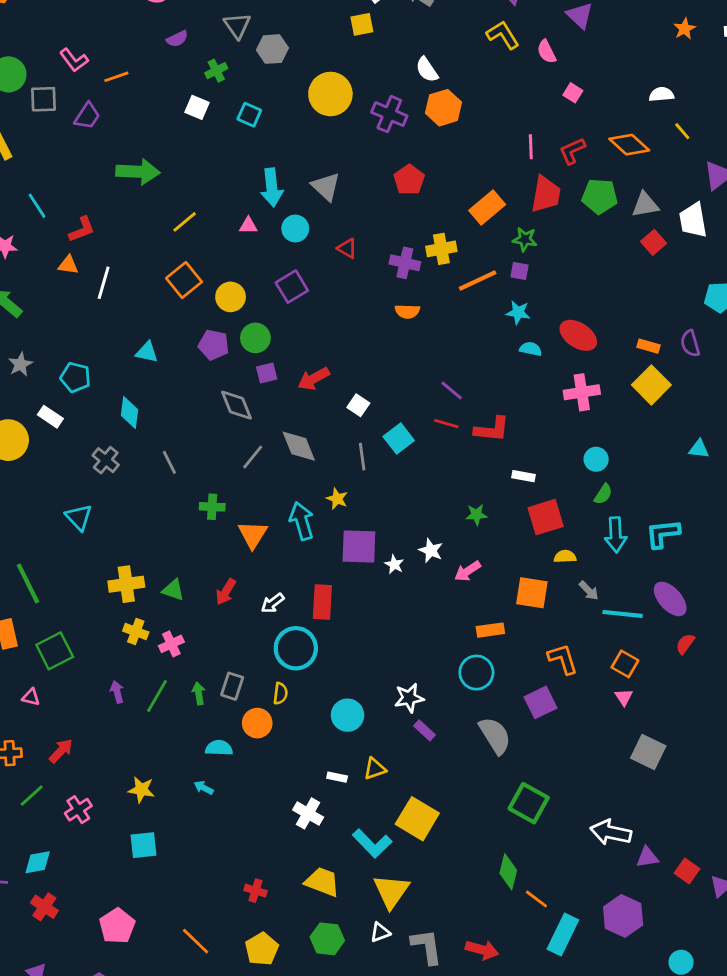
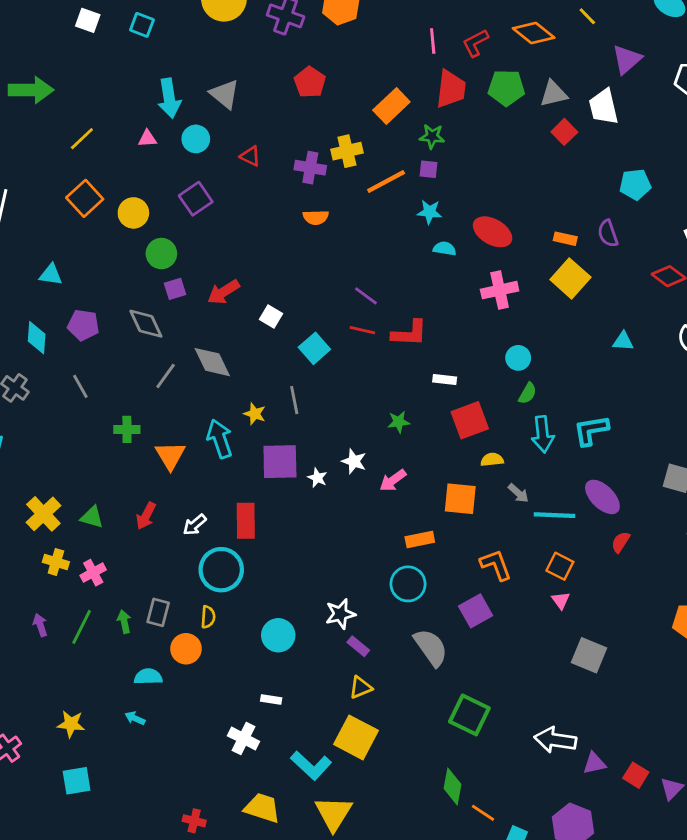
purple pentagon: (214, 345) -> (83, 325), moved
gray line: (362, 457) -> (294, 400), moved
yellow cross: (126, 584) -> (43, 514), turned -32
yellow triangle: (375, 769) -> (361, 687), moved

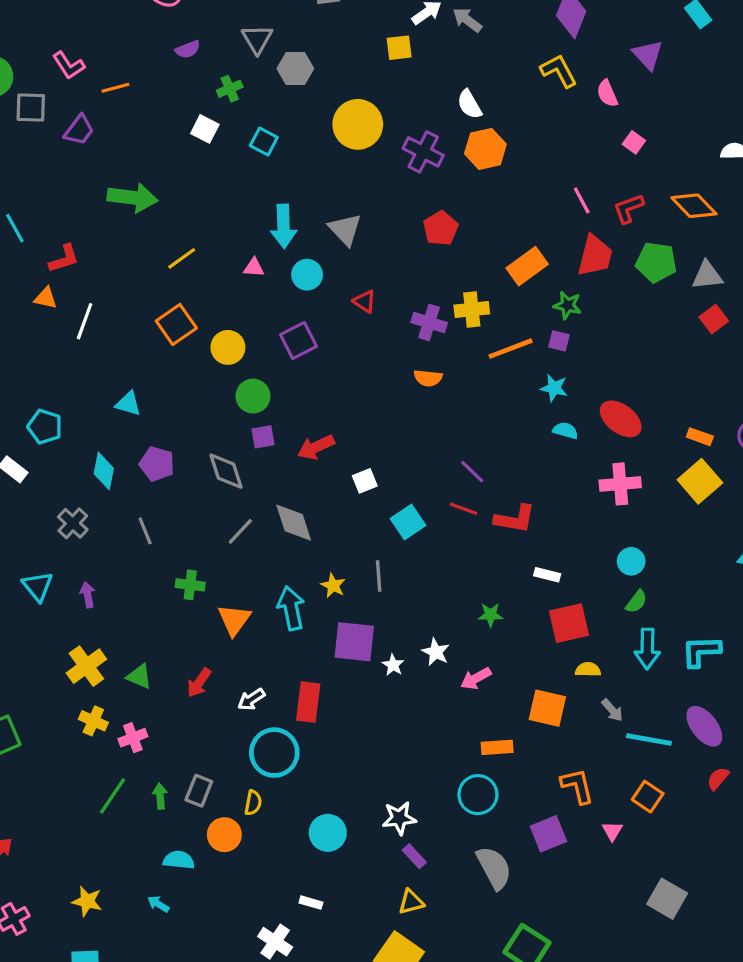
pink line: (433, 41) -> (582, 200), turned -30
white square: (271, 317) -> (365, 481), turned 30
pink triangle: (561, 600) -> (612, 831), moved
purple arrow: (40, 625) -> (88, 595), moved

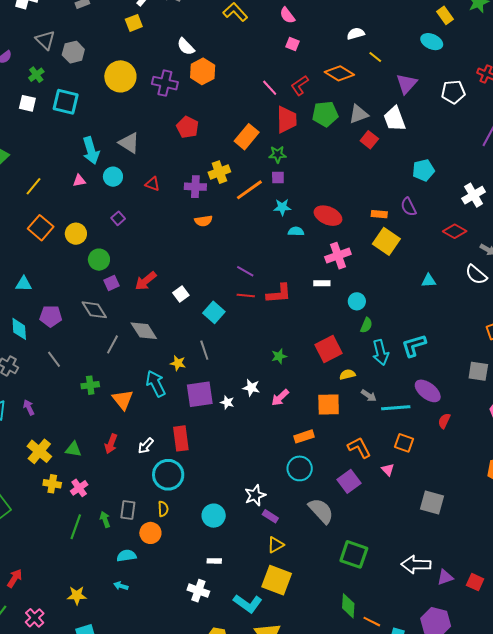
pink semicircle: (607, 93) -> (287, 15), moved
cyan square: (264, 142) -> (66, 102), size x1.5
purple square: (299, 341) -> (118, 218), size x0.6
white rectangle: (547, 575) -> (322, 283), moved

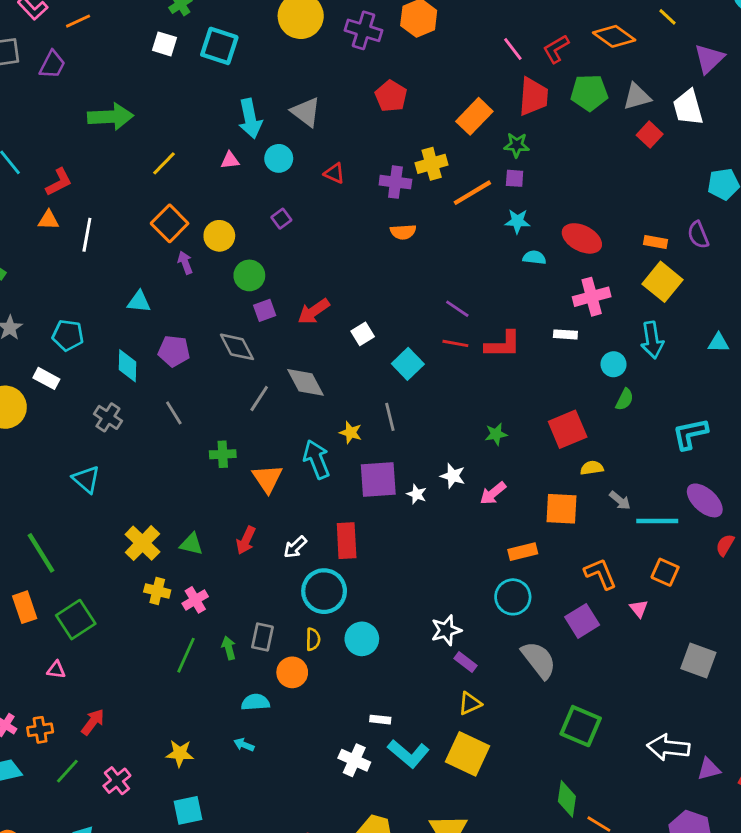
cyan arrow: (381, 352) -> (652, 340), moved
purple arrow: (29, 407) -> (185, 263), moved
cyan circle: (214, 516) -> (362, 639), moved
cyan L-shape: (248, 603) -> (408, 754), moved

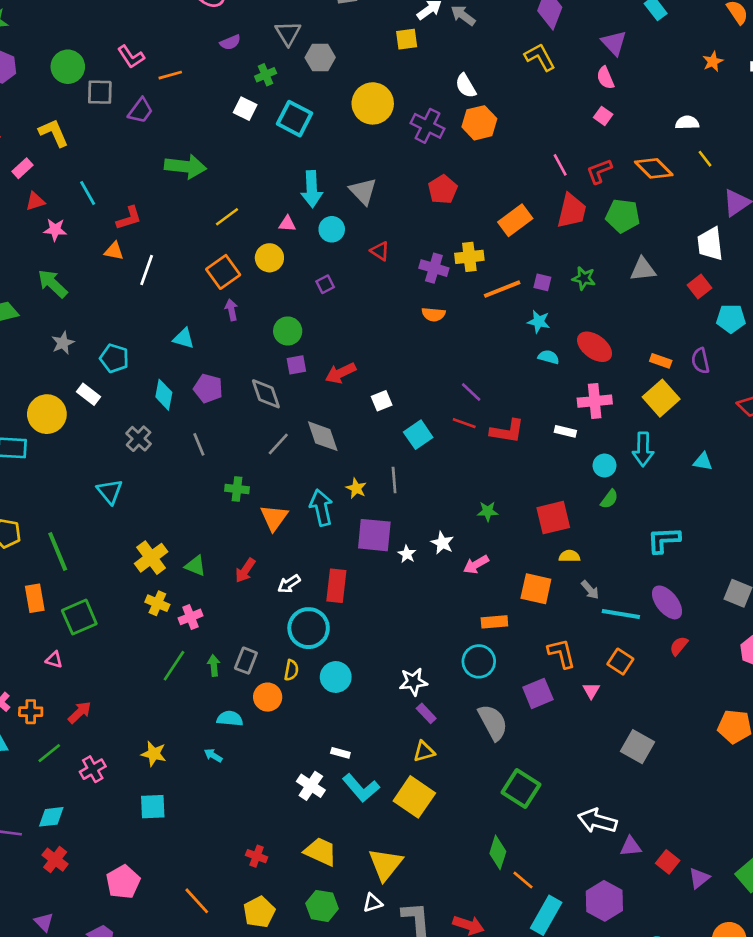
gray triangle: (637, 97) -> (643, 269), moved
red square: (650, 135) -> (700, 287), moved
green star: (517, 145) -> (584, 278), moved
yellow circle: (219, 236) -> (269, 258), moved

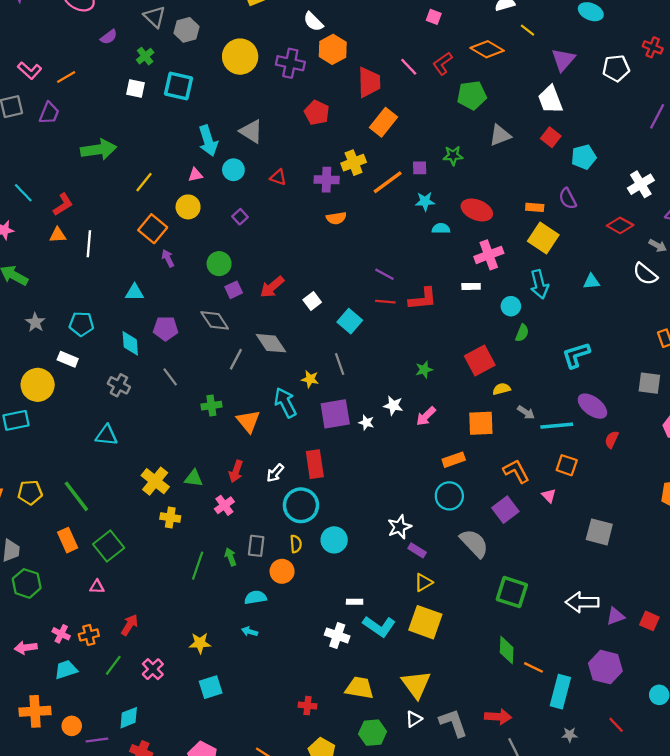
red trapezoid: (572, 211) -> (369, 82), moved
cyan triangle: (110, 492) -> (106, 435), turned -30
pink cross: (190, 617) -> (224, 505), moved

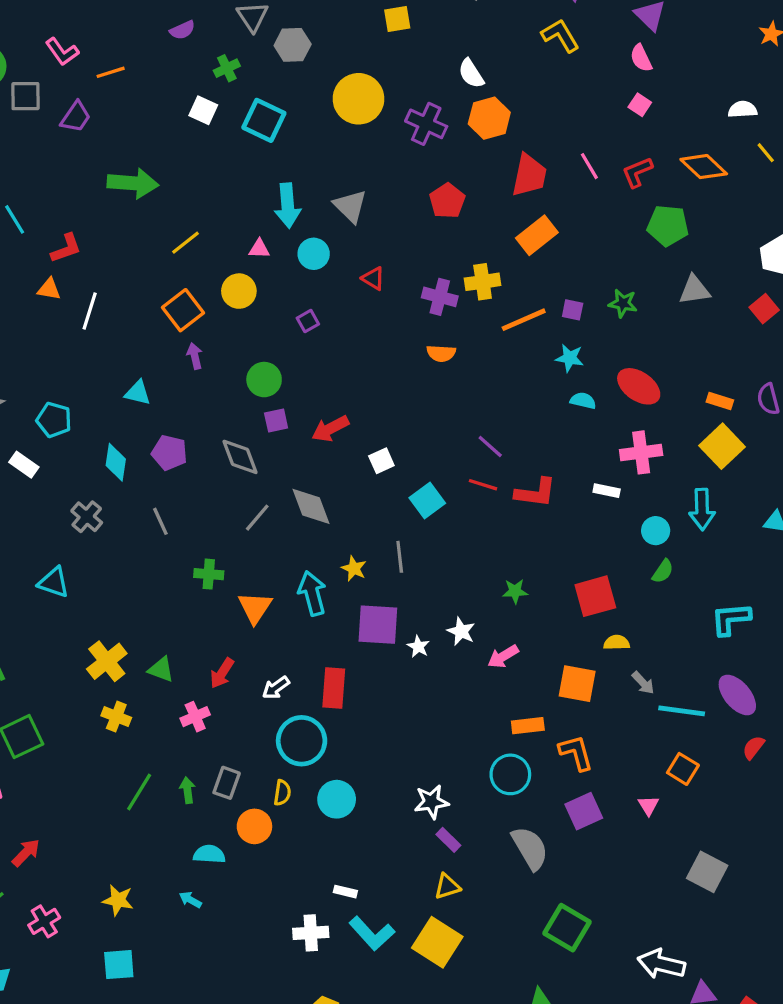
orange L-shape: (516, 471) -> (576, 753), moved
white cross: (337, 635) -> (311, 933), turned -35

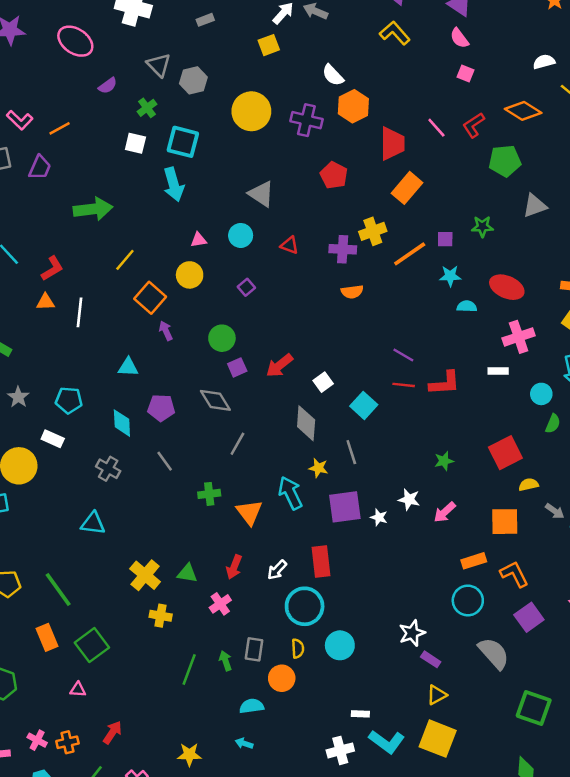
cyan arrow: (288, 206) -> (174, 184), moved
yellow line: (186, 243) -> (125, 260), moved
gray diamond: (311, 506) -> (306, 423), moved, turned 36

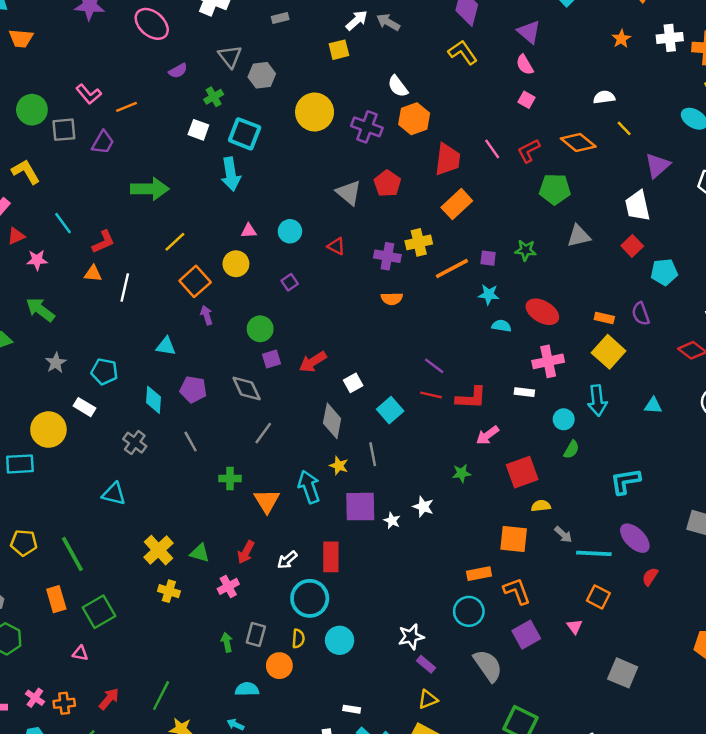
gray triangle: (261, 194) -> (349, 193), moved
pink arrow: (445, 512) -> (488, 435), moved
green line: (189, 669) -> (161, 696), moved

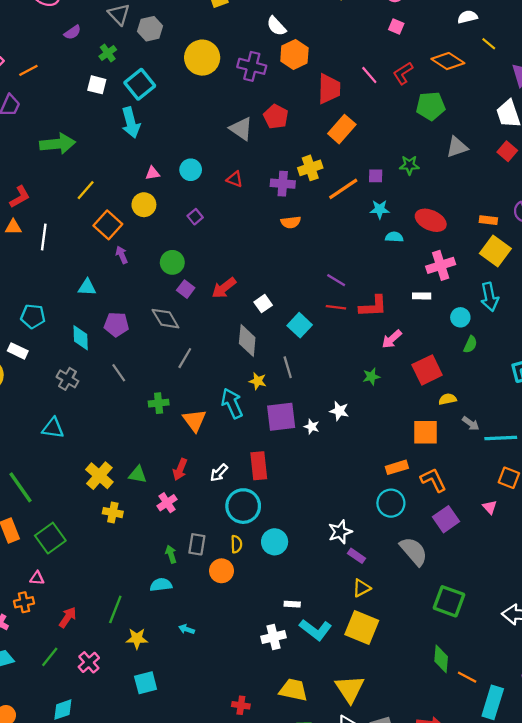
cyan square: (245, 134) -> (140, 84), turned 36
purple square: (272, 359) -> (186, 289), turned -30
cyan semicircle: (247, 689) -> (161, 585), moved
orange cross: (64, 703) -> (24, 602), moved

